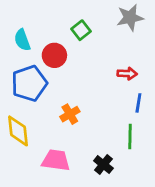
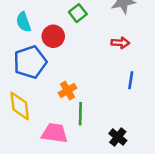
red arrow: (127, 74) -> (120, 43), moved
green line: (130, 137) -> (80, 114), moved
black cross: (103, 165) -> (118, 137), moved

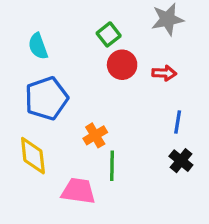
red circle: (53, 36) -> (122, 65), moved
black cross: (118, 137) -> (181, 161), moved

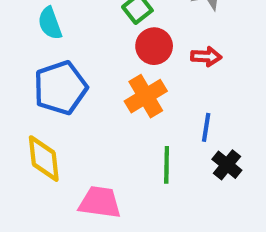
blue line: (178, 122) -> (206, 127), moved
orange cross: (95, 135) -> (146, 96), moved, size x1.4
green line: (112, 166) -> (167, 165), moved

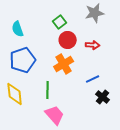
blue line: (206, 127) -> (93, 79), turned 56
green line: (167, 165) -> (48, 90), moved
pink trapezoid: (100, 202) -> (55, 115), moved, turned 40

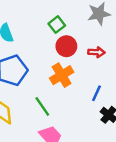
blue line: (93, 79) -> (96, 93), turned -40
green line: (48, 90) -> (42, 106), turned -36

